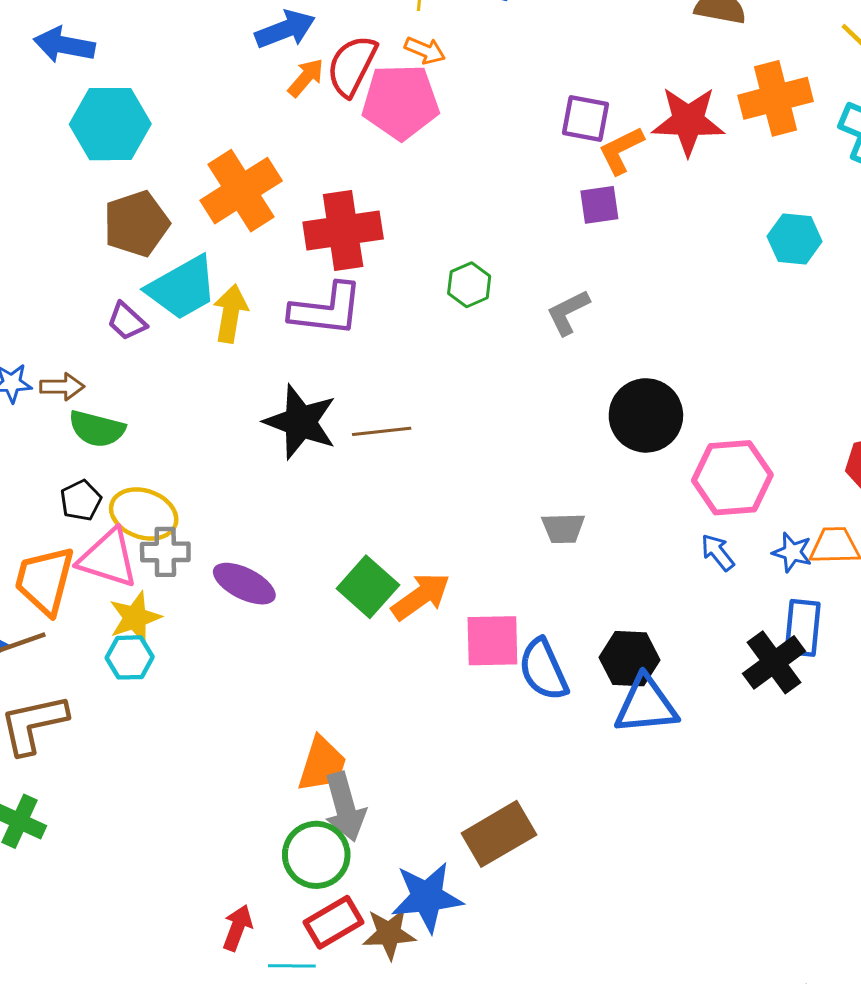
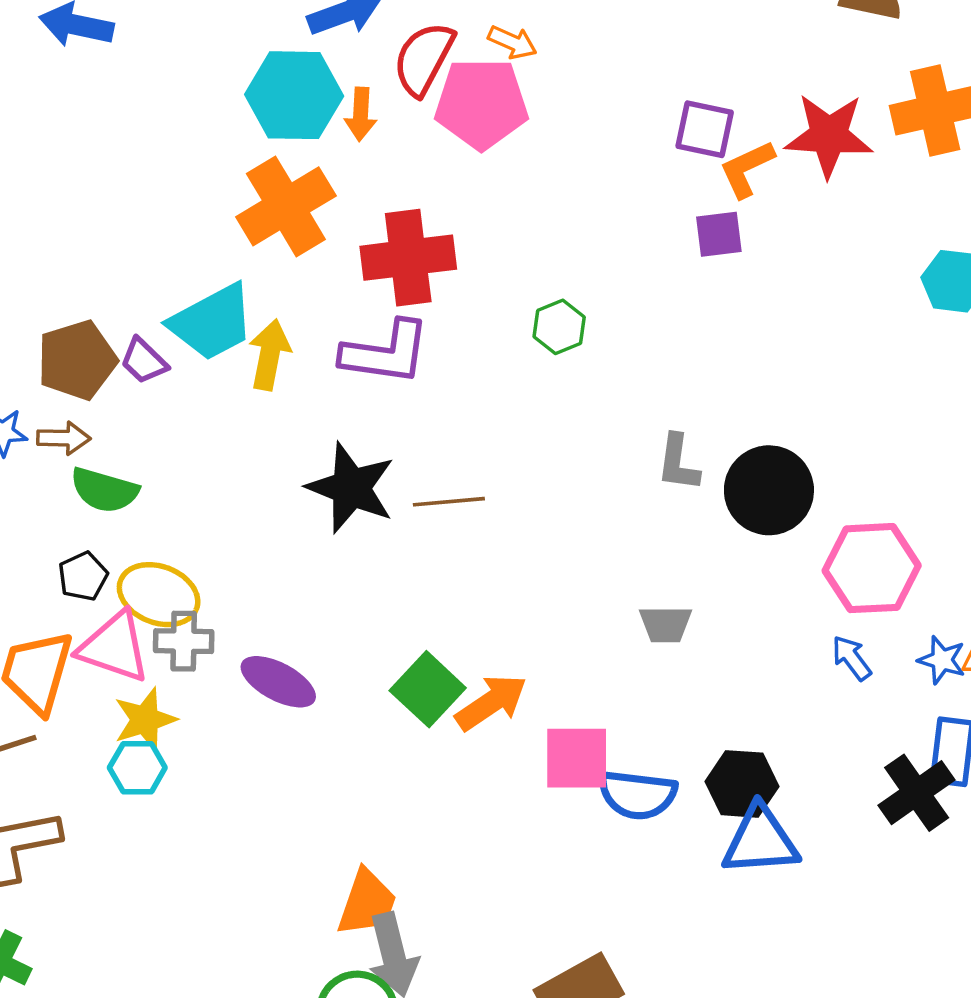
orange arrow: (306, 78) -> (361, 114), moved, turned 141
cyan hexagon: (110, 124) -> (294, 95), moved
brown pentagon: (136, 224) -> (77, 360), moved
gray L-shape: (568, 312) -> (678, 463), moved, turned -57
blue semicircle: (543, 670) -> (637, 795), turned -60

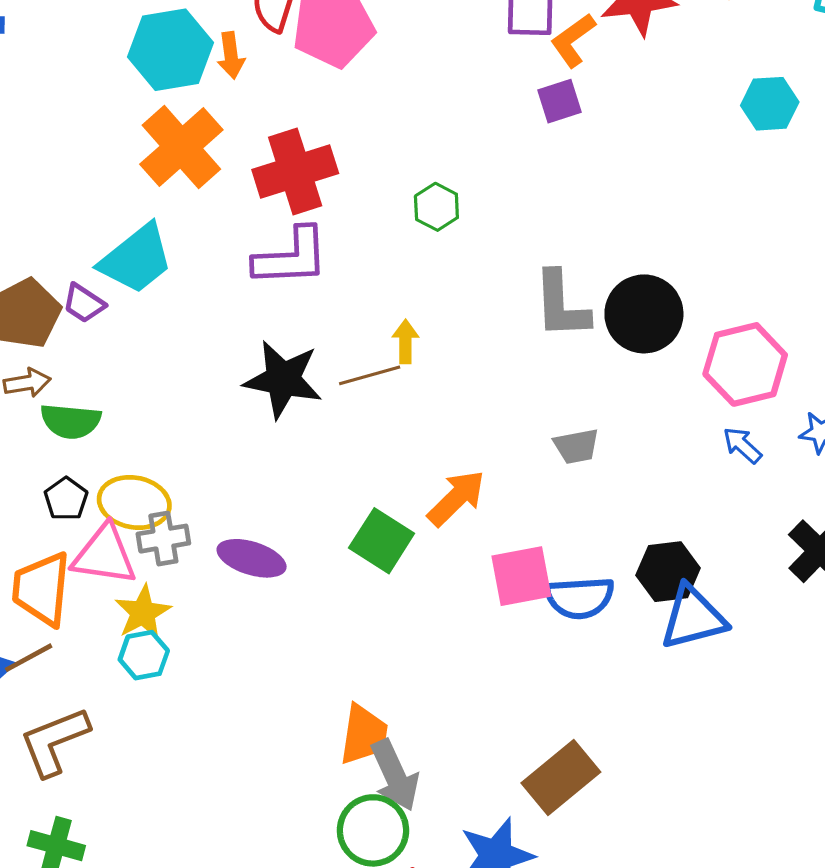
yellow arrow: (270, 355) -> (405, 342), moved, size x0.7
gray L-shape: (678, 463) -> (561, 305), size x1.4
orange arrow: (491, 702) -> (456, 498), moved

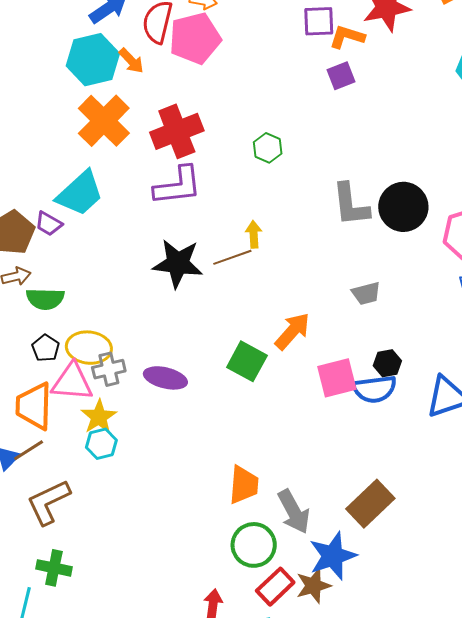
orange L-shape: (573, 40) -> (347, 37), turned 57
orange arrow: (231, 55) -> (131, 61), turned -32
black hexagon: (668, 572) -> (387, 363), moved, size x0.7
gray arrow: (395, 775) -> (294, 512), moved

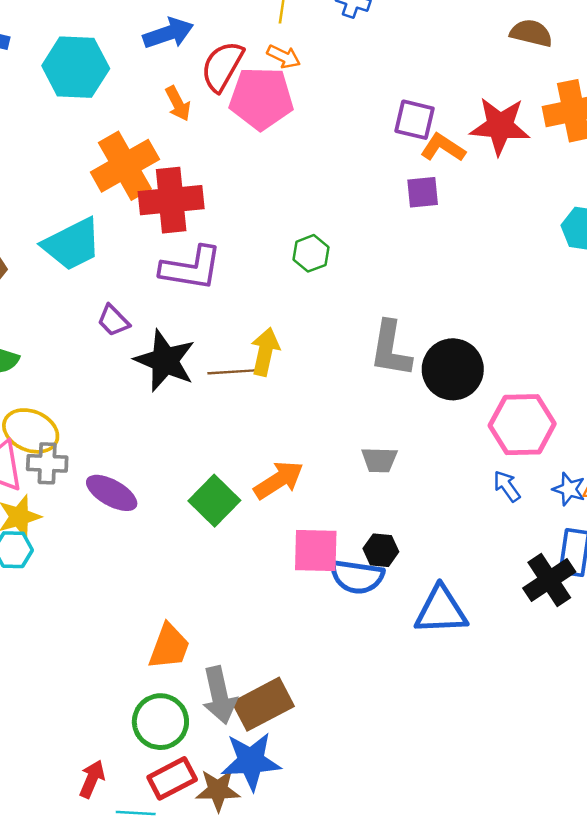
cyan hexagon: (93, 60) -> (76, 67), moved
red cross: (177, 131) -> (171, 200), moved
purple trapezoid: (49, 224) -> (113, 320), moved
yellow arrow: (254, 234) -> (265, 352), size x1.4
brown rectangle: (370, 504) -> (263, 704), moved

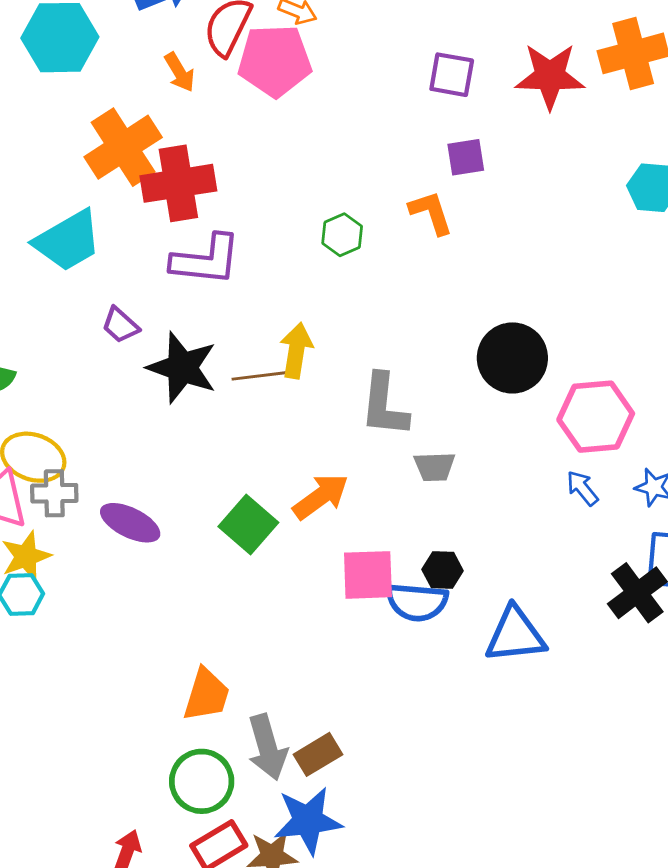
orange L-shape: (443, 148) -> (431, 213), moved, turned 42
gray L-shape: (391, 349) -> (384, 405), moved
brown rectangle: (263, 704) -> (318, 754), size x0.7

